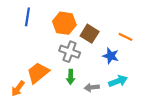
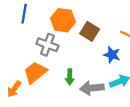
gray cross: (70, 52) -> (47, 45), moved
gray arrow: (92, 87) -> (92, 88), size x1.5

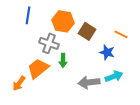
green arrow: (70, 77) -> (63, 60), moved

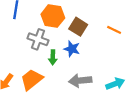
blue star: (107, 52) -> (72, 49), moved
orange trapezoid: (38, 68) -> (32, 80), moved
cyan arrow: (114, 76) -> (115, 84), moved

